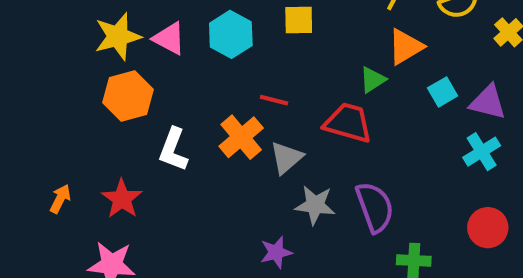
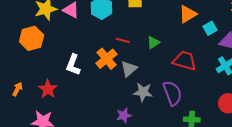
green triangle: (373, 80) -> (153, 42), moved
cyan square: (443, 92) -> (210, 28), moved
orange hexagon: (128, 96) -> (32, 38), moved
red trapezoid: (348, 123) -> (185, 61), moved

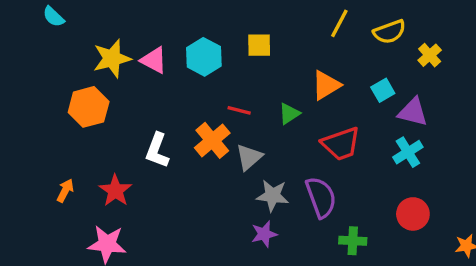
orange triangle: (188, 14) -> (326, 85), moved
red trapezoid: (185, 61) -> (341, 144), turned 145
purple star: (124, 115) -> (264, 234), moved

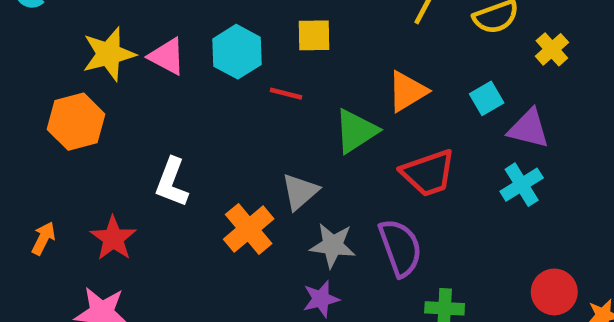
red line: (239, 110) -> (286, 94), moved
green triangle: (289, 114) -> (356, 131), size x1.5
orange cross: (212, 140) -> (249, 229), moved
red circle: (413, 214) -> (554, 292), moved

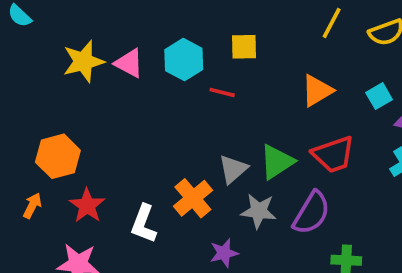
orange hexagon: (76, 122) -> (58, 156), moved
green triangle: (356, 131) -> (277, 162), moved
white L-shape: (172, 182) -> (144, 224), moved
purple semicircle: (400, 248) -> (312, 213), turned 51
purple star: (321, 299) -> (224, 253), moved

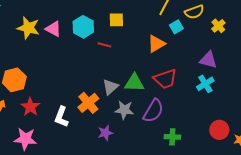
yellow star: (83, 61) -> (28, 28), turned 30
cyan square: (379, 96) -> (176, 27), moved
green triangle: (277, 162) -> (134, 83), turned 35

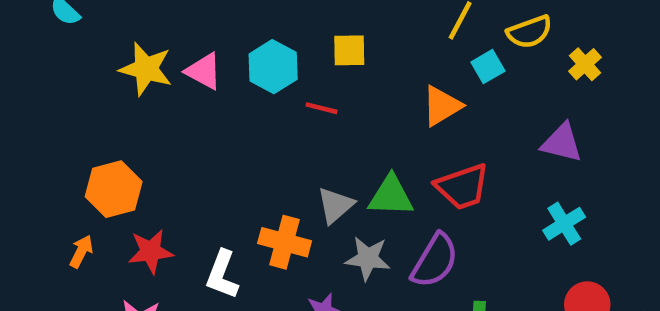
cyan cross: (205, 84) -> (564, 224), moved
orange cross: (88, 103) -> (285, 242), turned -35
red star: (30, 107) -> (151, 251), turned 30

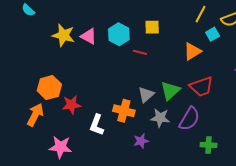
green triangle: (391, 196) -> (170, 91), turned -45
orange arrow: (81, 251) -> (35, 115), size x1.6
red star: (151, 251) -> (72, 105), moved

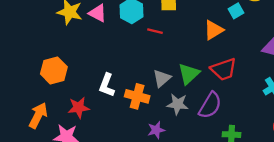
red star: (72, 105) -> (79, 108), moved
orange arrow: (35, 115) -> (38, 115), moved
white L-shape: (97, 125) -> (107, 85), moved

